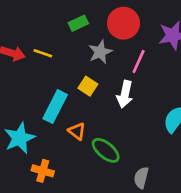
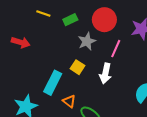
yellow line: (43, 53) -> (43, 13), moved

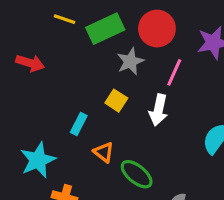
green rectangle: (70, 20) -> (105, 29), size x1.6
cyan rectangle: (53, 83) -> (79, 124), size x0.6

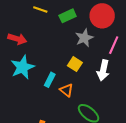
green rectangle: (105, 29) -> (68, 16), size x0.7
orange triangle: (104, 152) -> (66, 90), moved
cyan star: (38, 160) -> (22, 67), moved

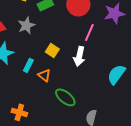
gray star: (84, 38) -> (26, 25), moved

